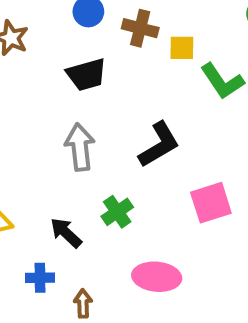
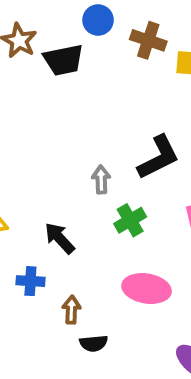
black trapezoid: (86, 75) -> (64, 60), moved
gray arrow: (80, 147) -> (101, 180), moved, size x0.6
green cross: (117, 212) -> (130, 220), moved

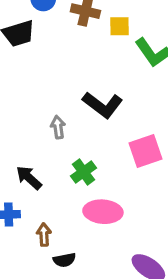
black L-shape: (159, 157) -> (103, 105), turned 69
green cross: (130, 220) -> (83, 172), moved

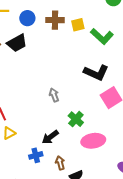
black L-shape: (103, 105) -> (96, 73), moved
black arrow: (29, 178) -> (50, 137), moved, turned -66

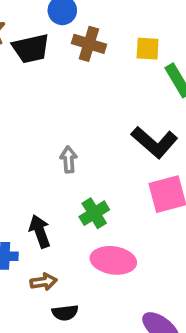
brown cross: (55, 20) -> (89, 44), moved
black arrow: (50, 137) -> (40, 231), turned 90
brown arrow: (60, 163) -> (44, 282), turned 80

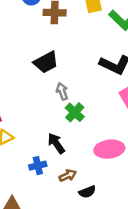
black trapezoid: (31, 48) -> (46, 62), moved
green cross: (94, 213) -> (75, 112), moved

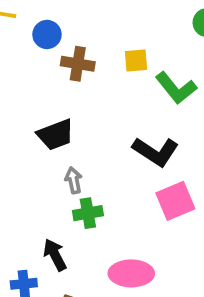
green cross: (75, 112) -> (88, 213), turned 30

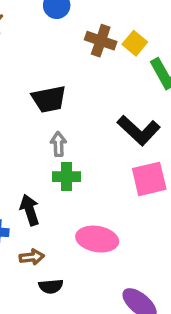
yellow square: (136, 60) -> (135, 43), turned 35
brown cross: (78, 64) -> (101, 41), moved

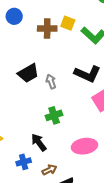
gray arrow: (58, 144) -> (51, 82), moved

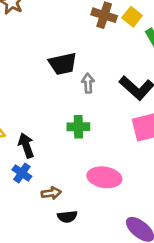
black arrow: (39, 142) -> (26, 145), moved
blue cross: (24, 162) -> (22, 173), turned 32

